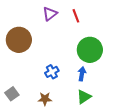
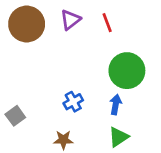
brown circle: (19, 40) -> (27, 24), moved
gray square: (12, 94) -> (15, 116), moved

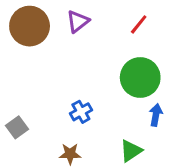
red line: (107, 23) -> (139, 24), moved, turned 60
blue arrow: (116, 105) -> (156, 115), moved

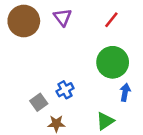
purple triangle: (78, 21) -> (63, 17), turned -30
gray square: (17, 127) -> (39, 102), moved

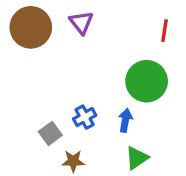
red line: (111, 20) -> (165, 31), moved, turned -30
blue arrow: (125, 92) -> (125, 120), moved

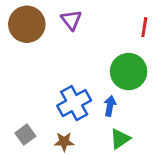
blue cross: (85, 117) -> (74, 103), size x1.6
gray square: (50, 133) -> (25, 135), moved

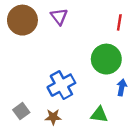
blue arrow: (110, 106) -> (122, 87), moved
green triangle: (120, 139) -> (99, 115), turned 42

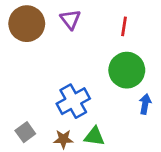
red line: (119, 22) -> (124, 26), moved
green triangle: (99, 115) -> (94, 136), moved

